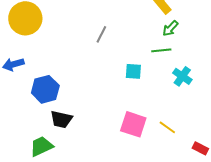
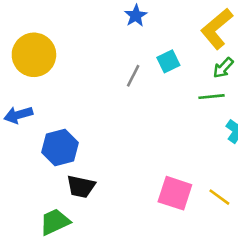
cyan square: (133, 71) -> (168, 61), moved, turned -30

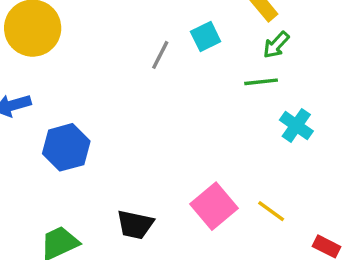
black trapezoid: (81, 187) -> (135, 225), moved
pink square: (175, 193) -> (214, 206), turned 32

